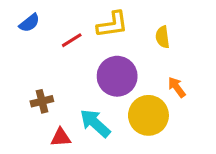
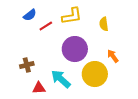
blue semicircle: (29, 23) -> (30, 15), moved

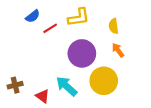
orange arrow: (113, 56) -> (118, 50), moved
brown cross: (27, 65) -> (15, 85), moved
red triangle: (39, 88) -> (43, 96), turned 40

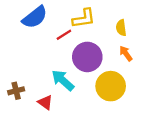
blue semicircle: (33, 16) -> (35, 17), size x1.6
red line: (50, 28) -> (64, 35), moved
cyan arrow: (67, 86) -> (63, 80), moved

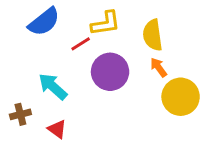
yellow semicircle: (121, 28) -> (153, 35), size x1.5
cyan arrow: (63, 80) -> (53, 86), moved
yellow circle: (111, 86) -> (181, 97), moved

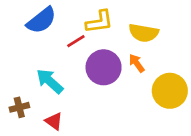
yellow semicircle: (153, 35) -> (144, 33), turned -72
orange arrow: (159, 67) -> (137, 63), moved

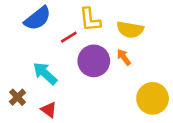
yellow L-shape: (99, 22) -> (90, 20), turned 92
yellow circle: (170, 91) -> (153, 98), moved
brown cross: (19, 107) -> (18, 97), turned -30

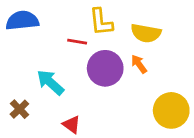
blue semicircle: (38, 18) -> (22, 21), moved, turned -148
red line: (69, 37) -> (77, 42), turned 42
red triangle: (49, 110) -> (71, 124), moved

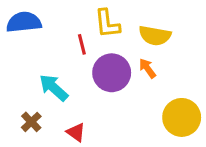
red line: (77, 42) -> (82, 44), turned 66
brown cross: (19, 109) -> (31, 122), moved

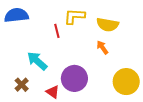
yellow L-shape: (107, 24) -> (74, 16), turned 100
purple circle: (112, 73) -> (74, 78), moved

